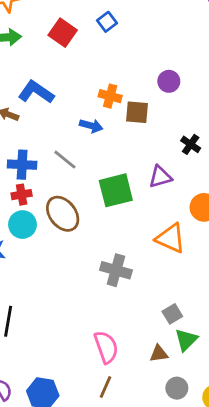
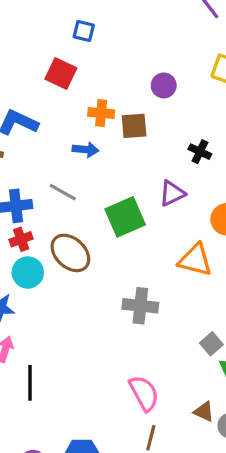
blue square: (107, 22) -> (84, 31), turned -30
red square: (63, 33) -> (61, 74), moved
brown triangle: (159, 354) -> (204, 412), moved, turned 42

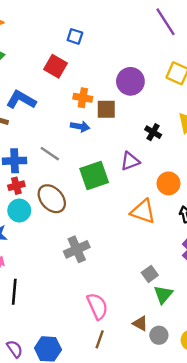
purple circle: (164, 85) -> (130, 81), size x1.5
blue arrow: (86, 150) -> (80, 127), moved
gray cross: (140, 306) -> (77, 249), moved, turned -35

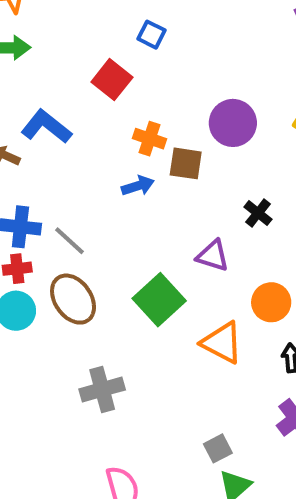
blue arrow: (80, 127) -> (138, 186), turned -36
gray line: (50, 154) -> (69, 241), moved
purple triangle: (130, 161) -> (213, 256), turned 30
green square: (94, 176) -> (159, 300), moved, turned -32

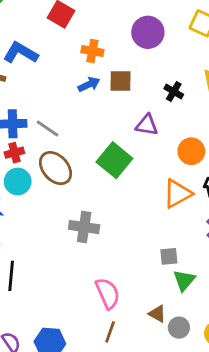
brown square: (186, 163) -> (121, 81), moved
orange triangle: (222, 343) -> (177, 194), moved, turned -48
gray cross: (102, 389) -> (84, 227), turned 32
gray square: (218, 448) -> (169, 256), turned 30

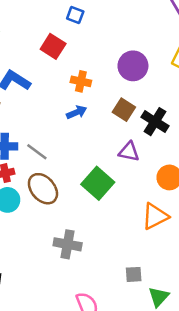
brown square: (121, 81) -> (124, 110), moved, turned 30
black cross: (174, 91) -> (155, 122), size x1.5
gray square: (169, 256) -> (134, 274), moved

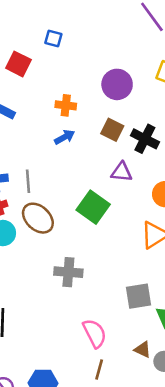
red square: (53, 46) -> (18, 64), moved
gray line: (37, 152) -> (28, 181), turned 55
gray square: (134, 274) -> (139, 296), size x1.5

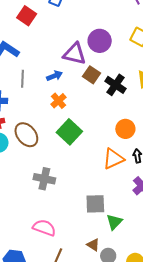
orange cross: (66, 105) -> (58, 101), moved, turned 35
purple triangle: (122, 172) -> (75, 54), moved, size x1.4
gray line: (28, 181) -> (23, 79), moved
pink semicircle: (95, 333) -> (44, 228), moved, turned -50

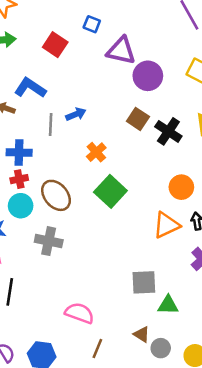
purple triangle: (75, 54) -> (121, 51), moved
blue arrow: (55, 76) -> (76, 114), moved
gray cross: (44, 179) -> (49, 241), moved
green triangle: (114, 222) -> (168, 305), turned 48

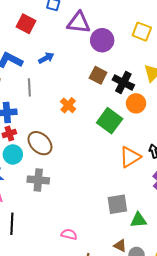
blue arrow: (76, 114) -> (46, 58), moved
orange circle: (181, 187) -> (136, 103), moved
green square: (110, 191) -> (110, 121), moved
pink semicircle: (79, 313) -> (69, 234), size x0.7

